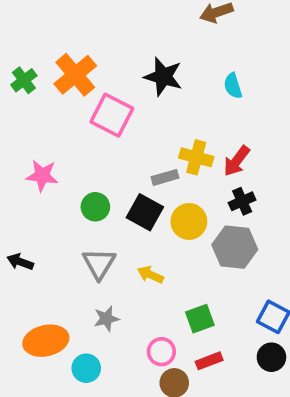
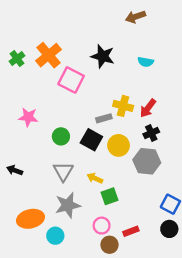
cyan semicircle: (233, 86) -> (146, 62), turned -63
gray star: (106, 319) -> (68, 205), size x1.6
green square: (200, 319) -> (109, 196), moved

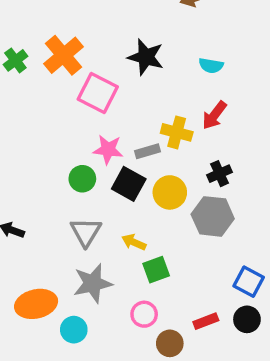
red arrow: (148, 108) -> (214, 115), moved
pink star: (28, 117) -> (108, 150), moved
red rectangle: (131, 231) -> (206, 321), moved
brown circle: (109, 245) -> (170, 343), moved

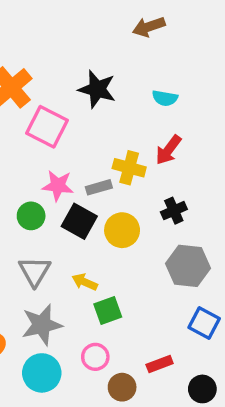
gray hexagon: (213, 216) -> (188, 266), moved
black circle: (247, 319) -> (202, 389), moved
cyan circle: (74, 330) -> (42, 373), moved, size x1.4

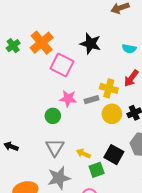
black square: (79, 221) -> (114, 155), moved
yellow circle: (122, 230) -> (112, 114), moved

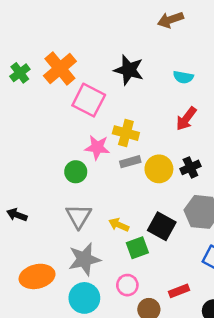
yellow cross: (109, 88) -> (126, 133), moved
gray rectangle: (92, 100) -> (130, 162), moved

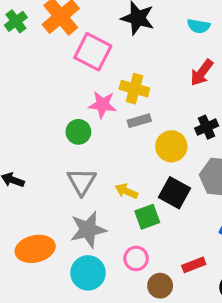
yellow circle: (159, 169) -> (171, 146), moved

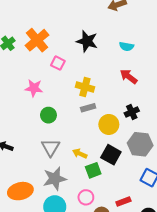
pink square: (93, 52) -> (58, 63), size x0.6
red arrow: (202, 73) -> (129, 77), turned 90
pink star: (102, 105) -> (34, 88), moved

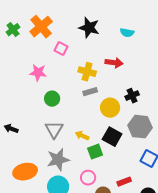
red arrow: (129, 77) -> (114, 63), moved, turned 150

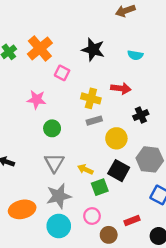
black cross: (132, 96) -> (141, 115), moved

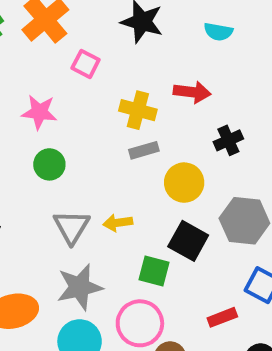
green circle: (52, 128) -> (49, 164), moved
yellow arrow: (85, 169) -> (118, 223), moved, turned -32
green square: (100, 187) -> (154, 271), turned 35
pink circle: (92, 216) -> (140, 323), size x1.5
red rectangle: (132, 220) -> (222, 317), moved

